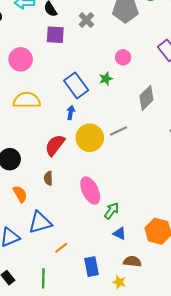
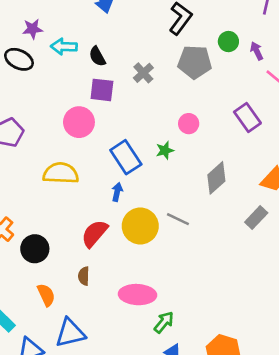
pink circle: (21, 59) -> (79, 122), moved
gray line: (118, 131) -> (178, 219), turned 48
pink ellipse: (90, 190) -> (137, 295), turned -64

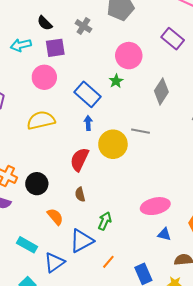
cyan arrow: (64, 47) -> (21, 45), moved
pink circle: (189, 124) -> (129, 56), size x1.6
pink ellipse: (137, 295) -> (155, 206), moved
green arrow: (164, 322) -> (105, 221), moved

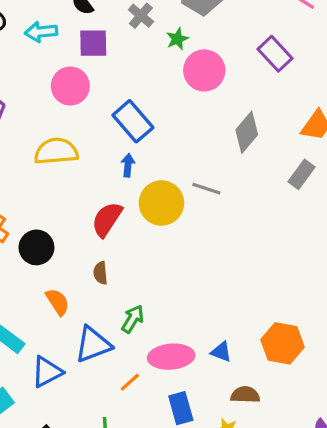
green star: (116, 81) -> (177, 39), moved
pink ellipse: (155, 206) -> (171, 357), moved

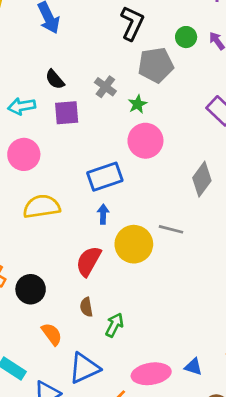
pink circle: (204, 70) -> (145, 141), moved
pink circle: (70, 86) -> (24, 154), moved
blue rectangle: (133, 121) -> (105, 177), turned -64
green arrow: (133, 319) -> (114, 325), moved

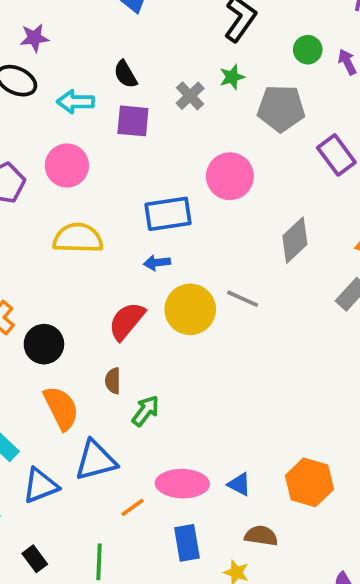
gray pentagon: (156, 65) -> (281, 108), moved
green star: (138, 104) -> (232, 77), moved
blue arrow: (103, 214) -> (157, 263), turned -108
orange semicircle: (52, 334) -> (61, 408), size x1.4

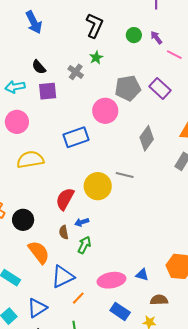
gray pentagon: (281, 108) -> (128, 88), moved
blue arrow: (157, 263) -> (82, 222), moved
blue triangle: (40, 486) -> (37, 308), moved
orange line: (133, 507) -> (78, 298), moved
blue rectangle: (187, 543) -> (120, 311), turned -36

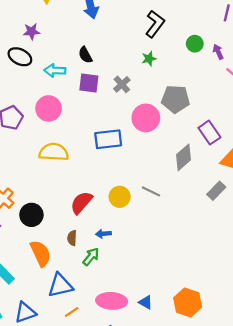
gray cross: (76, 72) -> (122, 84), moved
purple rectangle: (160, 88) -> (209, 133), moved
yellow circle: (98, 186) -> (120, 197), size x0.7
blue arrow: (82, 222) -> (103, 234), moved

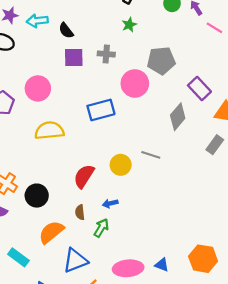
cyan arrow: (55, 70) -> (37, 21), moved
gray cross: (122, 84) -> (106, 54), turned -35
orange semicircle: (41, 253) -> (51, 232), turned -96

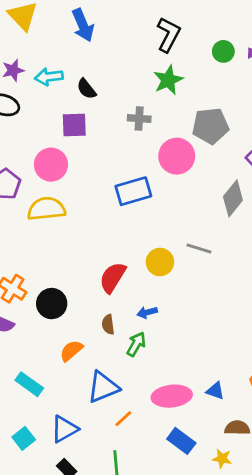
green star: (129, 25) -> (168, 80), size x1.5
purple square: (74, 58) -> (74, 125), moved
yellow semicircle: (49, 131) -> (46, 209), moved
orange semicircle: (51, 232) -> (71, 351), size x0.7

